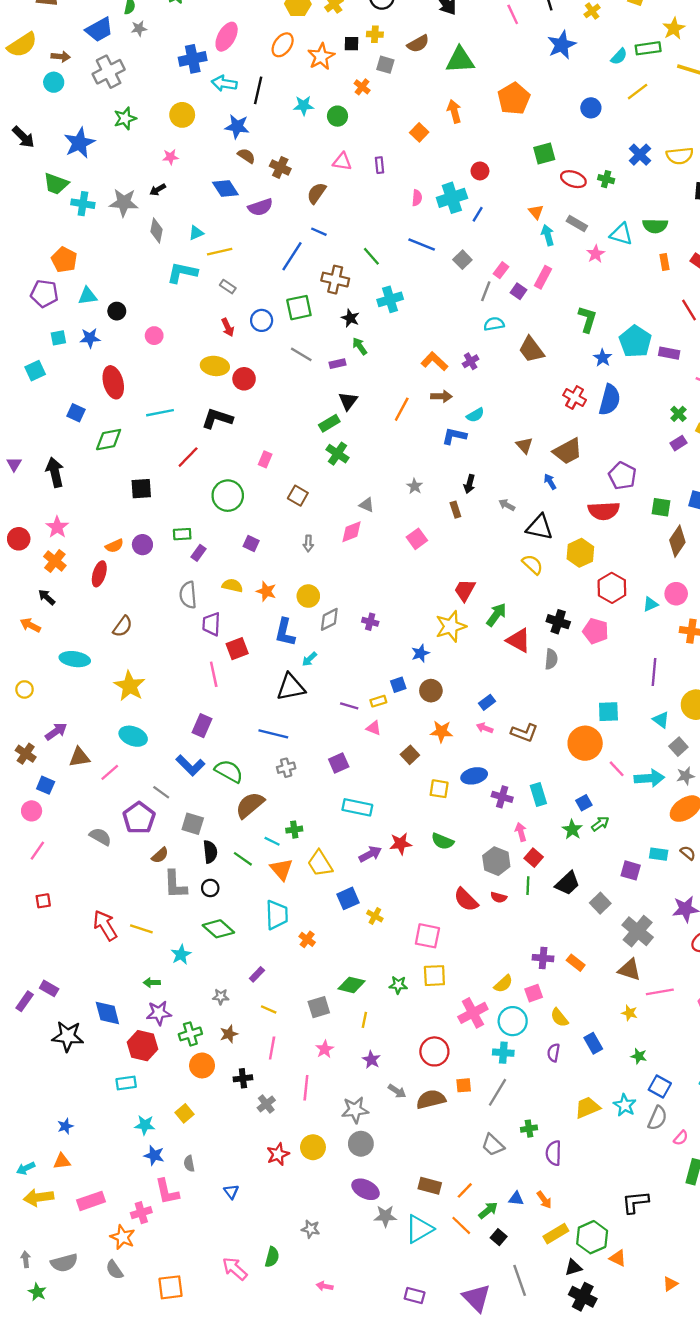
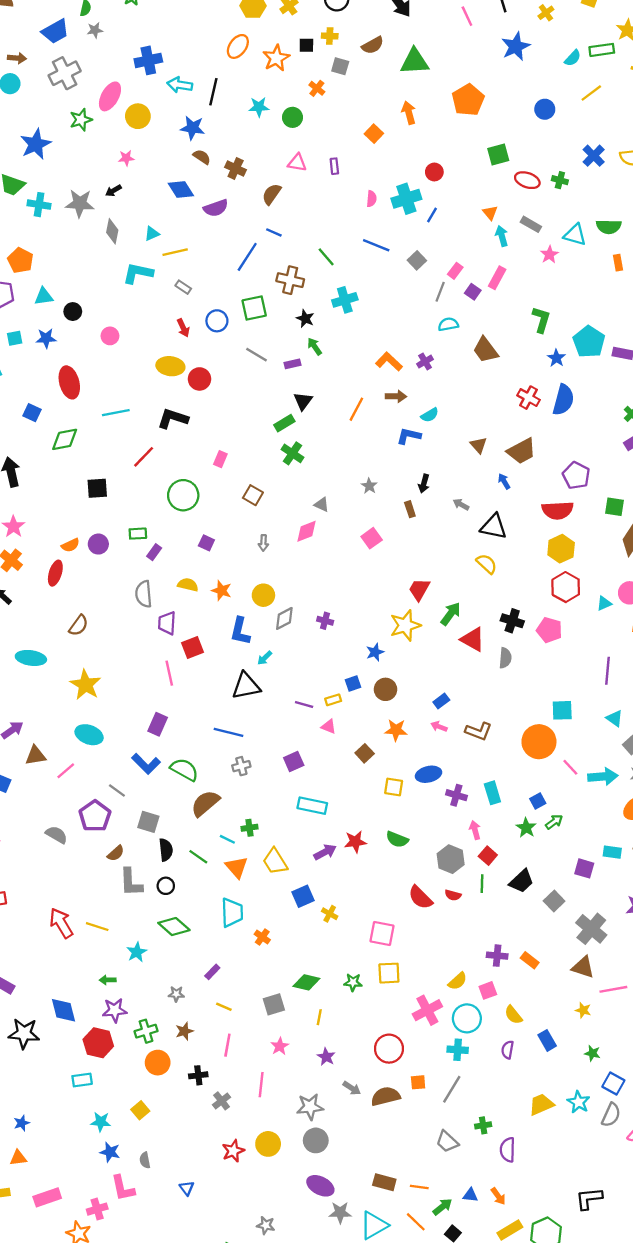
pink ellipse: (227, 37) -> (110, 96), moved
yellow hexagon: (580, 553) -> (561, 549), moved
orange line: (465, 1190) -> (419, 1187), turned 54

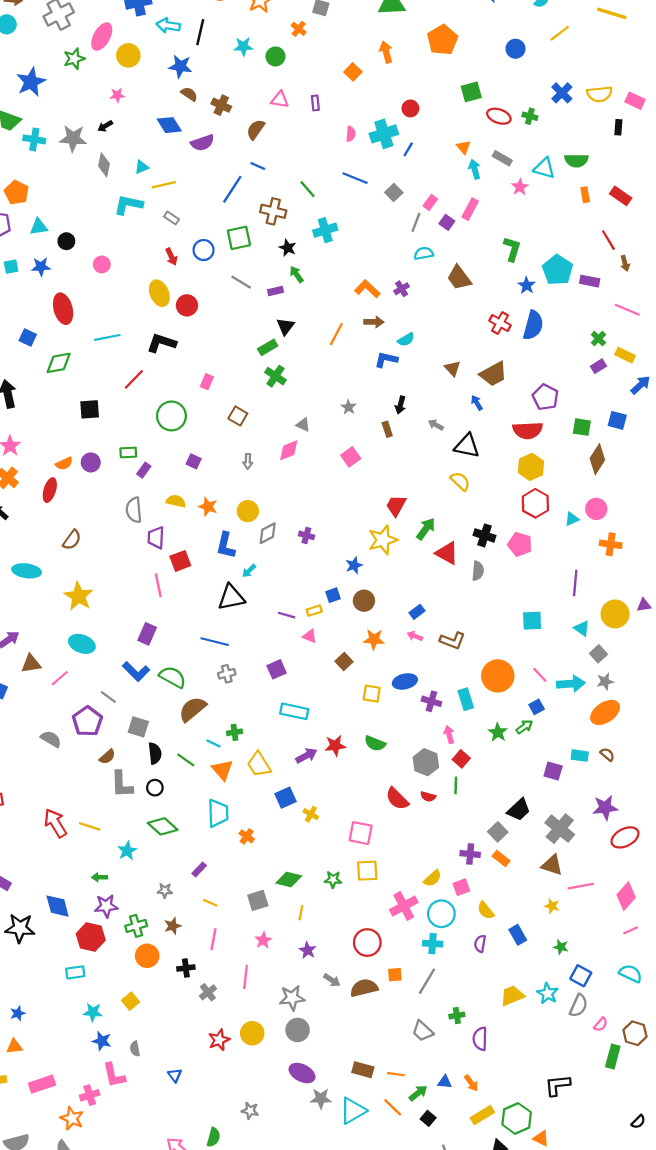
yellow ellipse: (170, 366) -> (159, 293), turned 60
orange circle: (539, 742) -> (498, 676), moved
blue square: (538, 801) -> (537, 707), moved
black trapezoid: (522, 881) -> (519, 810), moved
gray square: (554, 901) -> (498, 832), moved

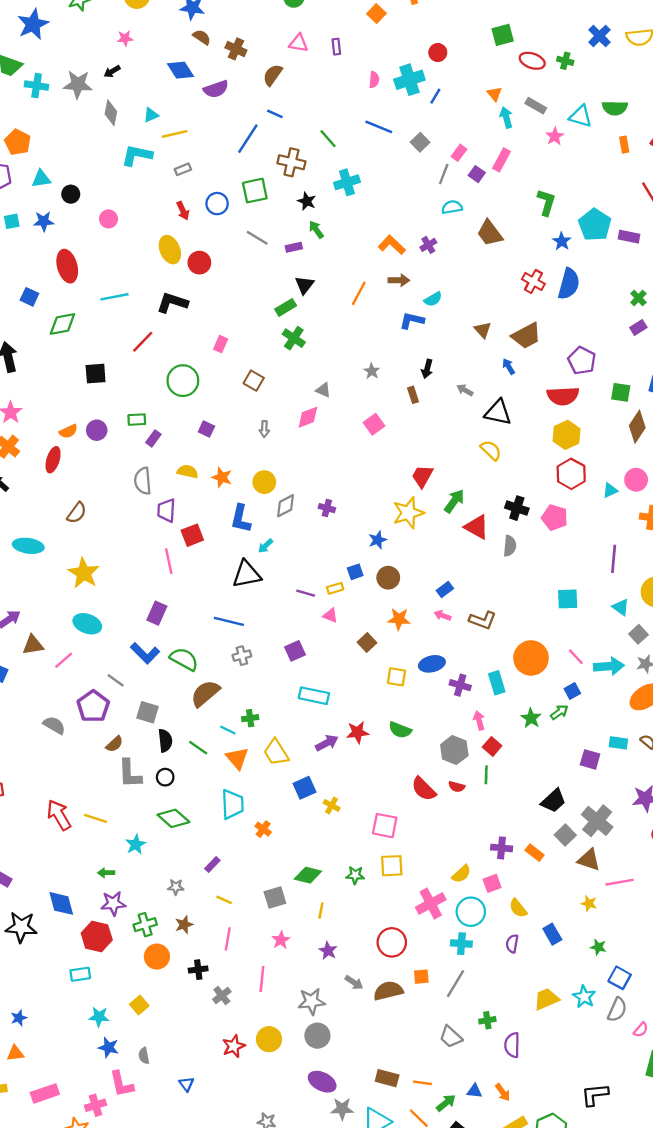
gray rectangle: (171, 218) -> (183, 169), turned -56
gray square: (498, 832) -> (565, 835), moved

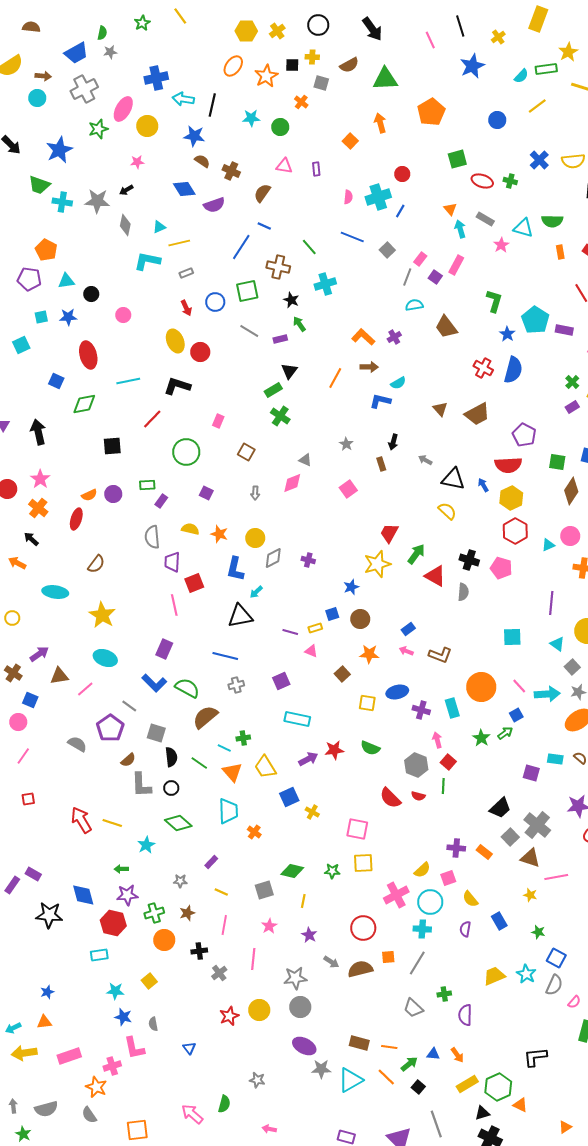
blue arrow: (509, 366) -> (483, 485), moved

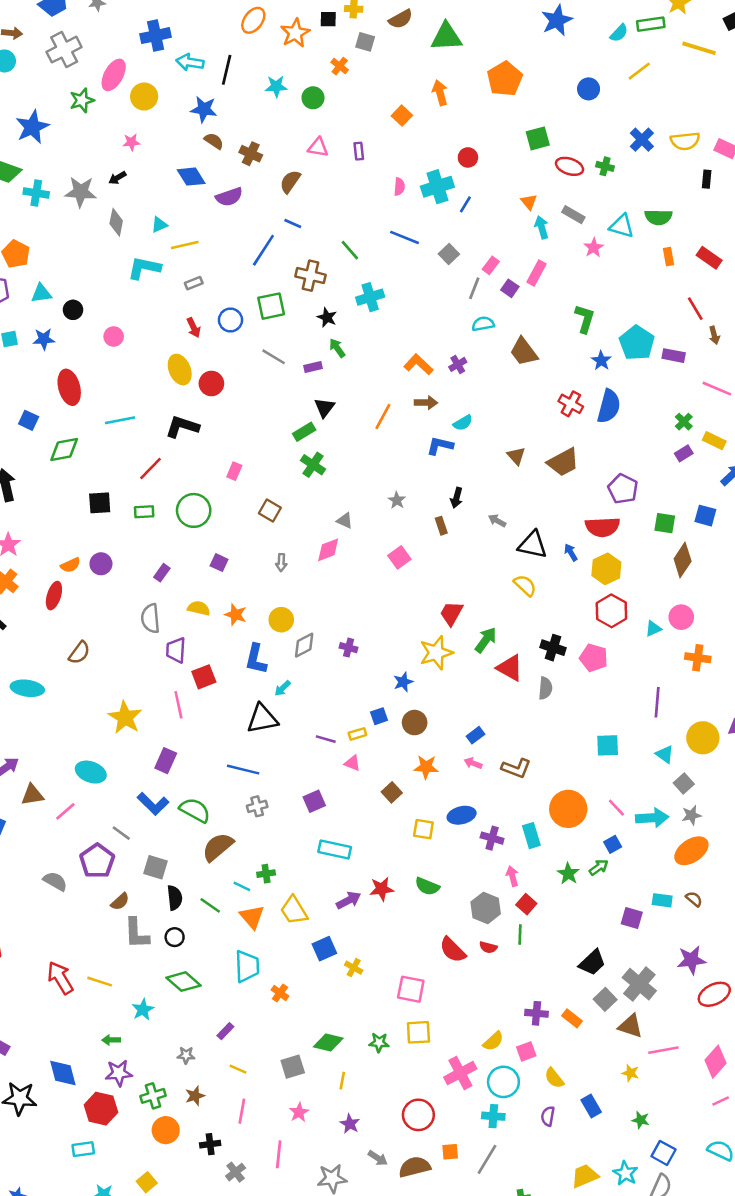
green rectangle: (147, 485) -> (144, 512), moved
yellow star: (102, 615) -> (125, 717), moved

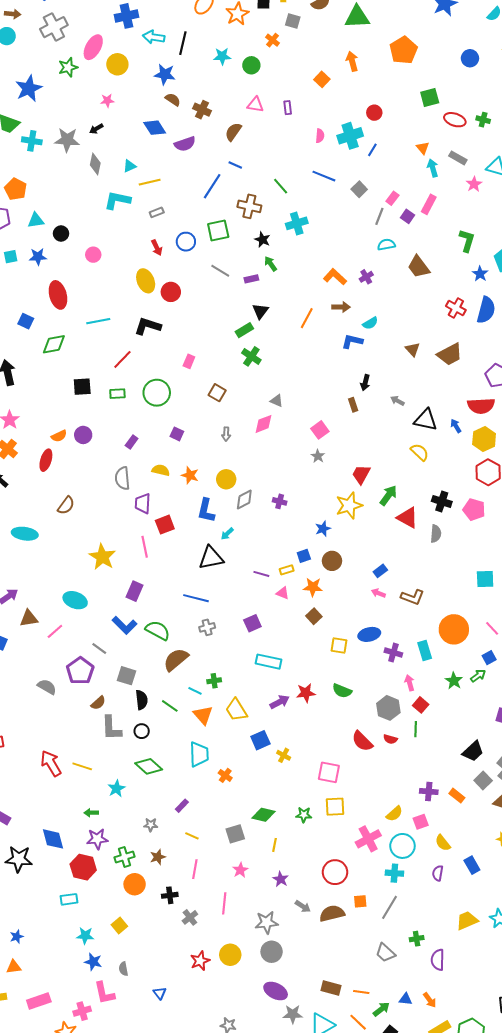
gray star: (397, 500) -> (318, 456), moved
orange star: (426, 767) -> (313, 587), moved

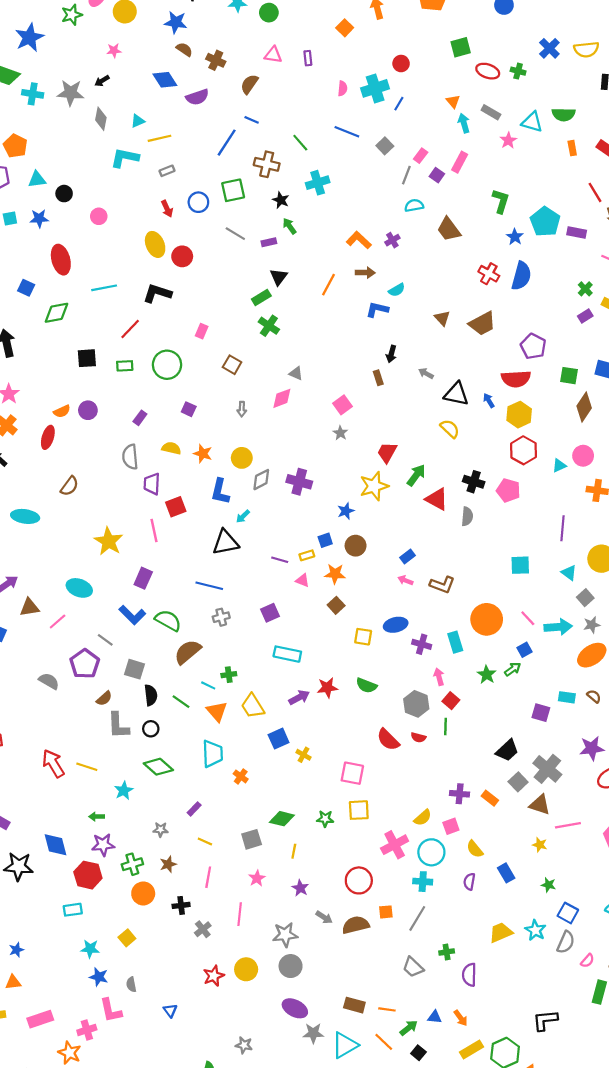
purple cross: (280, 501) -> (299, 482), size x1.6

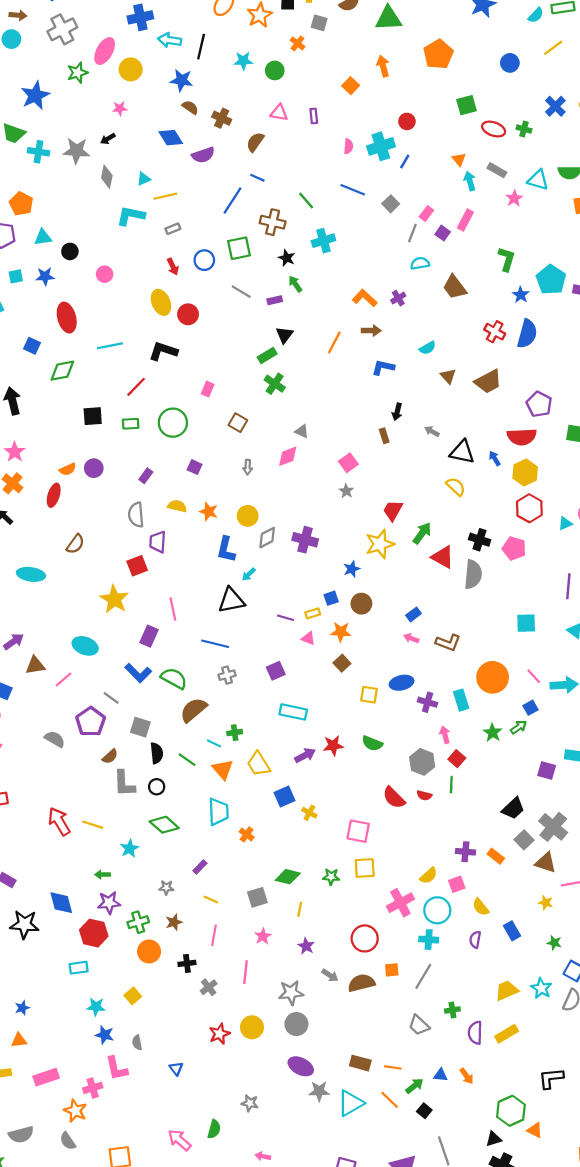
cyan semicircle: (397, 290) -> (428, 348), moved
red square: (176, 507) -> (137, 566), moved
gray semicircle: (467, 516) -> (473, 574), size x1.5
pink line: (154, 531) -> (173, 609), moved
yellow rectangle: (471, 1049) -> (507, 1034), moved

